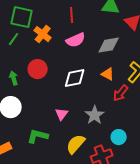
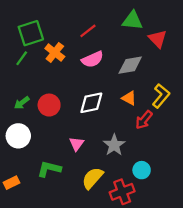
red line: (72, 15) -> (88, 31), turned 56
green square: (22, 17) -> (31, 33), turned -30
red circle: (38, 69) -> (49, 105), moved
green arrow: (14, 78) -> (22, 103), turned -112

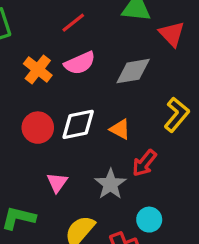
orange cross: (55, 53) -> (38, 69), moved
orange triangle: (129, 98) -> (120, 129), moved
red circle: (49, 105) -> (38, 128), moved
red arrow: (144, 120) -> (144, 163), moved

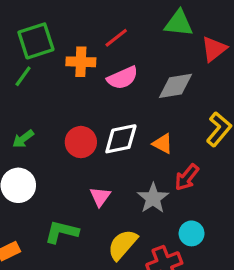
red triangle: (172, 34) -> (214, 49), turned 36
orange cross: (38, 69) -> (81, 62), moved, turned -36

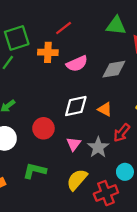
red line: (116, 38) -> (64, 28), moved
red circle: (81, 142) -> (43, 128), moved
pink triangle: (100, 197) -> (74, 144), moved

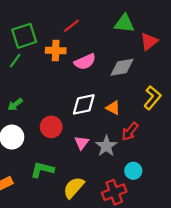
yellow semicircle: (77, 180) -> (74, 188), moved

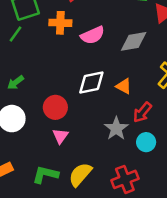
pink triangle: (82, 143) -> (60, 136), moved
green L-shape: (42, 170) -> (45, 174), moved
cyan circle: (133, 171) -> (146, 142), moved

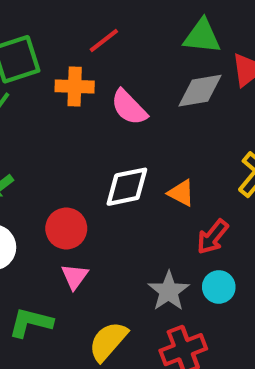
pink semicircle: (93, 35) -> (129, 107), turned 70
gray diamond: (134, 41) -> (200, 91), moved
gray star: (116, 128) -> (169, 291), moved
green L-shape: (45, 174) -> (31, 322), moved

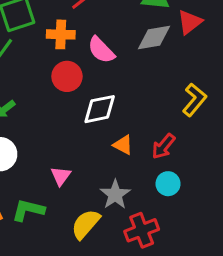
orange triangle: (181, 193) -> (123, 145), moved
red circle: (66, 228) -> (67, 76), moved
gray star: (169, 291) -> (115, 195), moved

